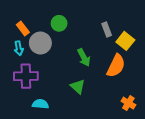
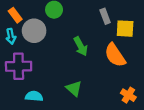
yellow square: (125, 41) -> (125, 29), turned -36
orange semicircle: (116, 66) -> (115, 55), turned 120
green triangle: (78, 86) -> (74, 88), moved

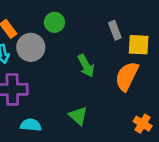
orange semicircle: (115, 55) -> (127, 76), turned 60

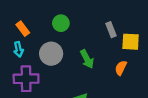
gray circle: (31, 47) -> (51, 54), moved
orange semicircle: (127, 76) -> (121, 68), size x0.6

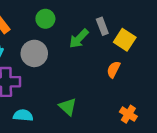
yellow square: (131, 42) -> (125, 40), turned 30
green arrow: (87, 59) -> (79, 39), moved, turned 72

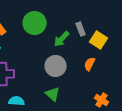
green circle: (45, 19) -> (35, 23), size x1.5
gray circle: (34, 53) -> (56, 66), moved

